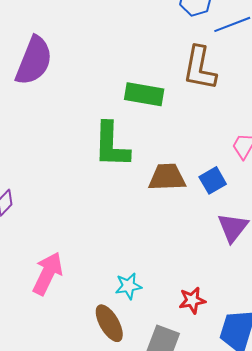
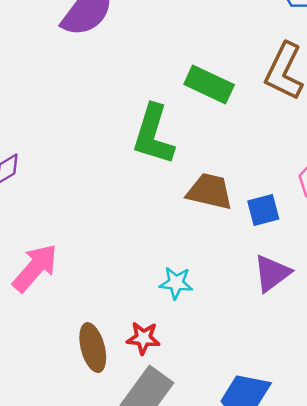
cyan star: (128, 286) -> (176, 283), moved
red star: (192, 300) -> (143, 338), moved

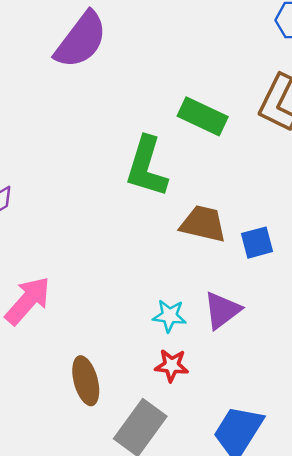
purple triangle: (272, 273) -> (222, 310), moved
red star: (143, 338) -> (172, 365), moved

